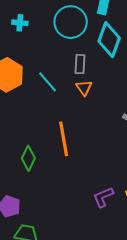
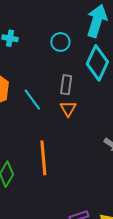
cyan circle: (71, 22) -> (60, 42), size x0.6

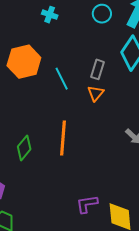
cyan circle: (60, 42) -> (102, 14), moved

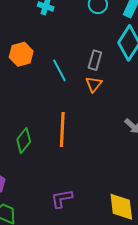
orange hexagon: (24, 62) -> (21, 54), size x0.7
purple L-shape: (87, 204) -> (62, 199), moved

